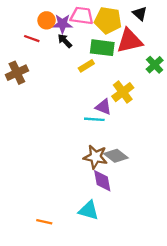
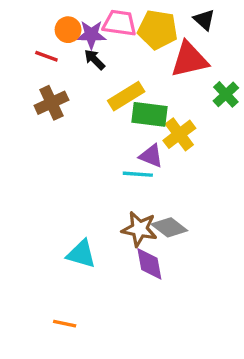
green rectangle: (102, 48) -> (149, 114), moved
yellow rectangle: (86, 66) -> (126, 96), size x1.5
brown cross: (17, 73) -> (51, 103), moved
cyan triangle: (89, 210) -> (81, 254), moved

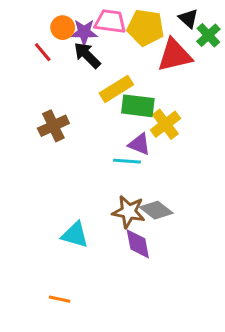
red line: (46, 56) -> (43, 52), turned 30
black arrow: (95, 60) -> (87, 55), size x1.4
green cross: (226, 94) -> (208, 35), moved
brown cross: (51, 103) -> (53, 126), moved

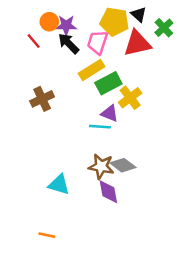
black triangle: (188, 18) -> (139, 14), moved
pink trapezoid: (110, 21) -> (98, 42), moved, turned -80
green rectangle: (138, 106) -> (108, 83), turned -35

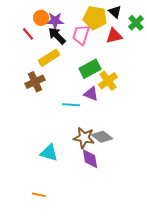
red triangle: (137, 43) -> (114, 36), size x0.7
yellow rectangle: (92, 70) -> (49, 58), moved
cyan line: (100, 127) -> (71, 105), moved

